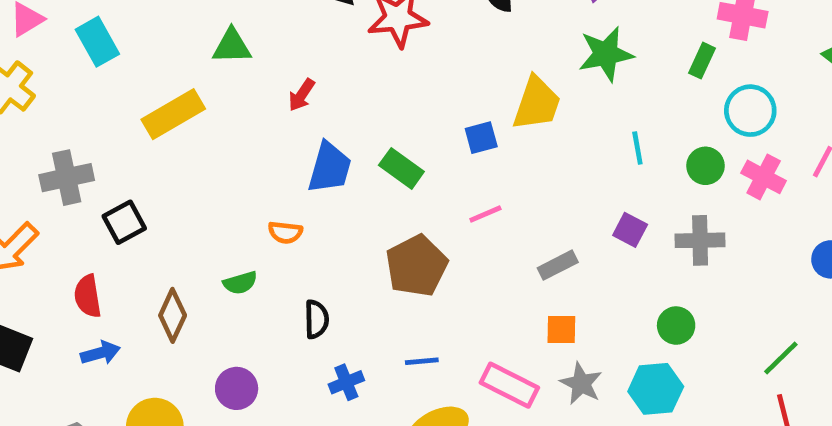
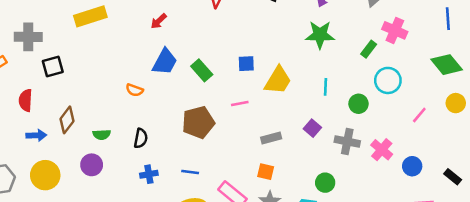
yellow trapezoid: (537, 103) -> (278, 80), moved
pink cross: (764, 177) -> (382, 150), moved
green semicircle: (240, 283) -> (102, 135), moved
blue arrow: (100, 353) -> (36, 135), moved

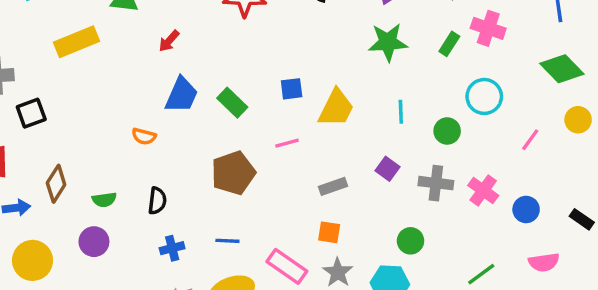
green rectangle: (369, 49) -> (449, 44), moved

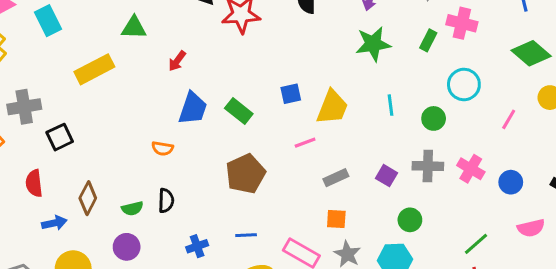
pink line: (287, 143) -> (305, 143), moved
purple square: (387, 169) -> (387, 176), moved
black semicircle: (157, 201) -> (166, 201), moved

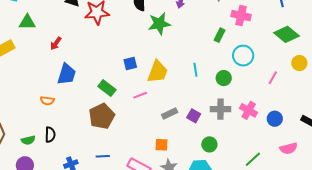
green rectangle: (428, 40) -> (220, 35), moved
green star: (373, 44) -> (159, 24), moved
green rectangle: (239, 111) -> (107, 88), moved
gray rectangle: (336, 178) -> (170, 113), moved

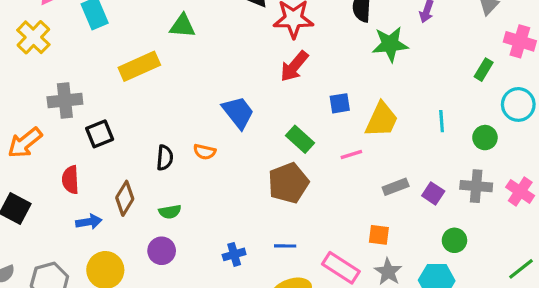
red arrow: (56, 43) -> (294, 66), moved, size x1.5
blue trapezoid: (67, 74) -> (238, 112), turned -60
black semicircle: (50, 135) -> (165, 158), moved

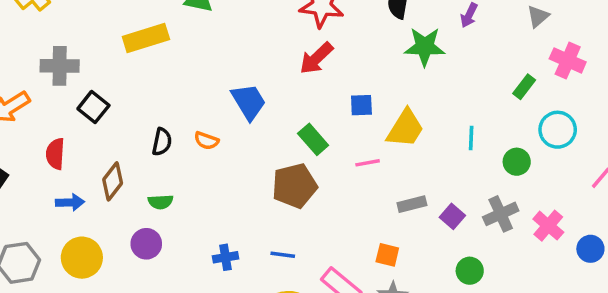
black square: (100, 134) -> (93, 107), turned -36
gray cross: (476, 186) -> (501, 214), turned -36

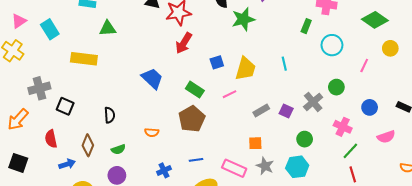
yellow rectangle: (146, 38) -> (84, 59), turned 40
orange semicircle: (206, 141) -> (152, 132), moved
green circle: (517, 162) -> (336, 87), moved
pink cross: (548, 226) -> (343, 127), moved

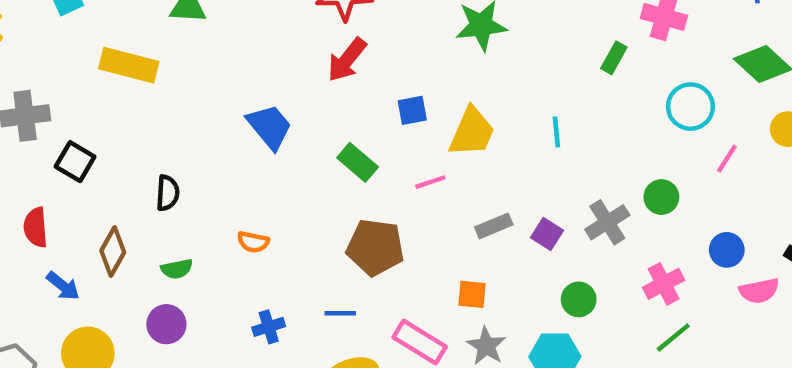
cyan circle: (332, 45) -> (690, 107), moved
brown pentagon: (192, 119) -> (375, 247), moved, turned 30
pink cross: (343, 127) -> (664, 284), turned 30
pink semicircle: (386, 137) -> (759, 291), moved
blue arrow: (67, 164) -> (63, 286), turned 49

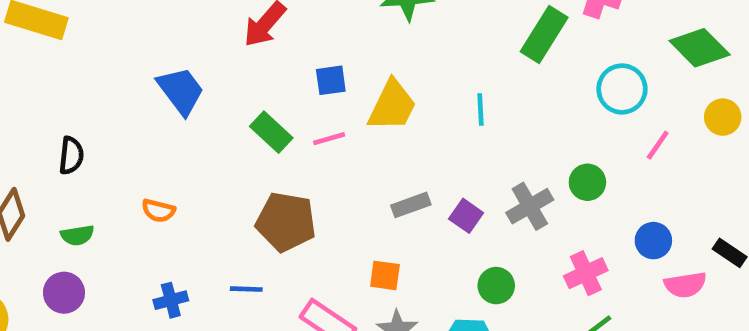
green rectangle: (614, 58) -> (544, 35), size x1.6
pink line: (430, 182) -> (329, 139), moved

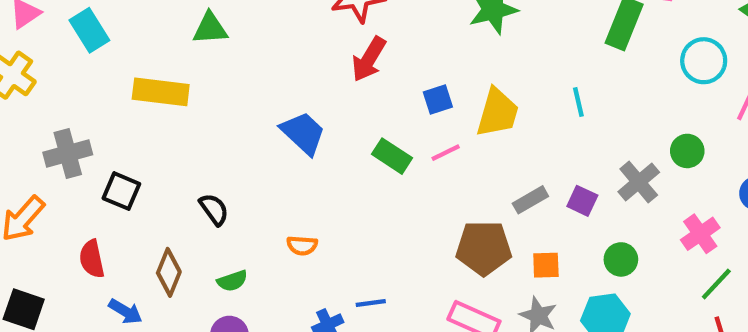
black semicircle: (71, 155) -> (214, 209), turned -32
brown pentagon: (286, 222) -> (484, 248), moved
orange square: (385, 275) -> (546, 265), moved
blue line: (246, 289) -> (371, 303), moved

